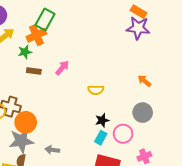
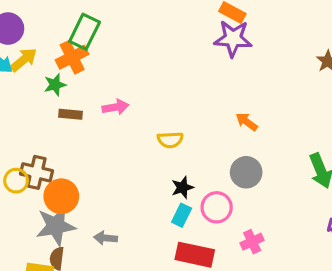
pink arrow: (62, 68) -> (115, 107), turned 42

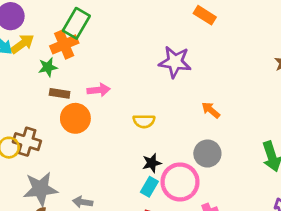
purple star: (233, 39) -> (175, 62), moved
orange circle: (61, 196) -> (75, 118), moved
pink circle: (217, 207) -> (180, 182), size x1.4

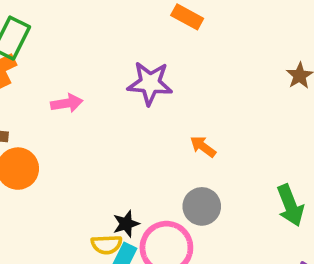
pink arrow: (99, 90) -> (67, 103), moved
yellow semicircle: (144, 121) -> (106, 245), moved

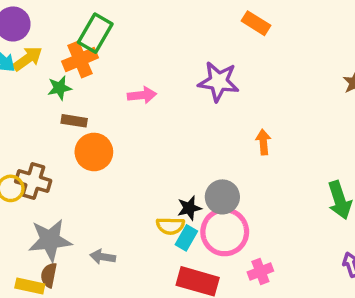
orange arrow: (203, 147) -> (263, 142), turned 45
gray circle: (202, 206) -> (222, 197), moved

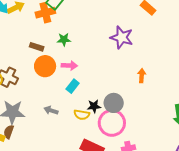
green star: (60, 88) -> (64, 40), moved
pink arrow: (142, 95) -> (69, 66), moved
cyan rectangle: (186, 238) -> (73, 86), moved
gray arrow: (103, 257) -> (51, 110), moved

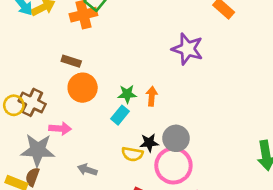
green star: (64, 40) -> (127, 94), moved
pink arrow: (69, 66) -> (60, 129), moved
orange arrow: (142, 76) -> (152, 96), moved
gray arrow: (51, 110) -> (87, 170), moved

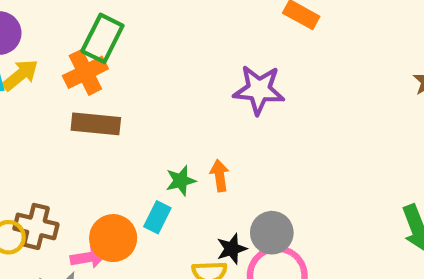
brown rectangle: (71, 61) -> (96, 124), moved, size x1.5
orange circle: (83, 88) -> (113, 238), moved
cyan rectangle: (120, 115) -> (157, 217), moved

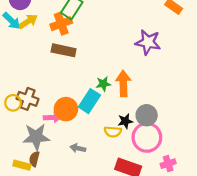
orange arrow: (220, 176) -> (123, 83), size x1.6
cyan rectangle: (157, 217) -> (89, 101), size x1.5

